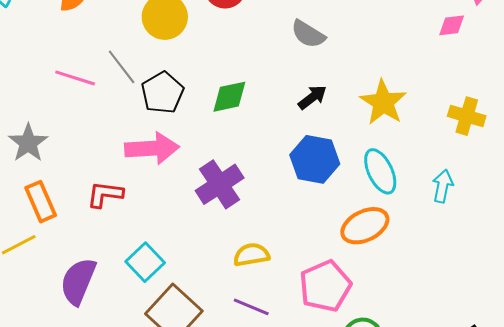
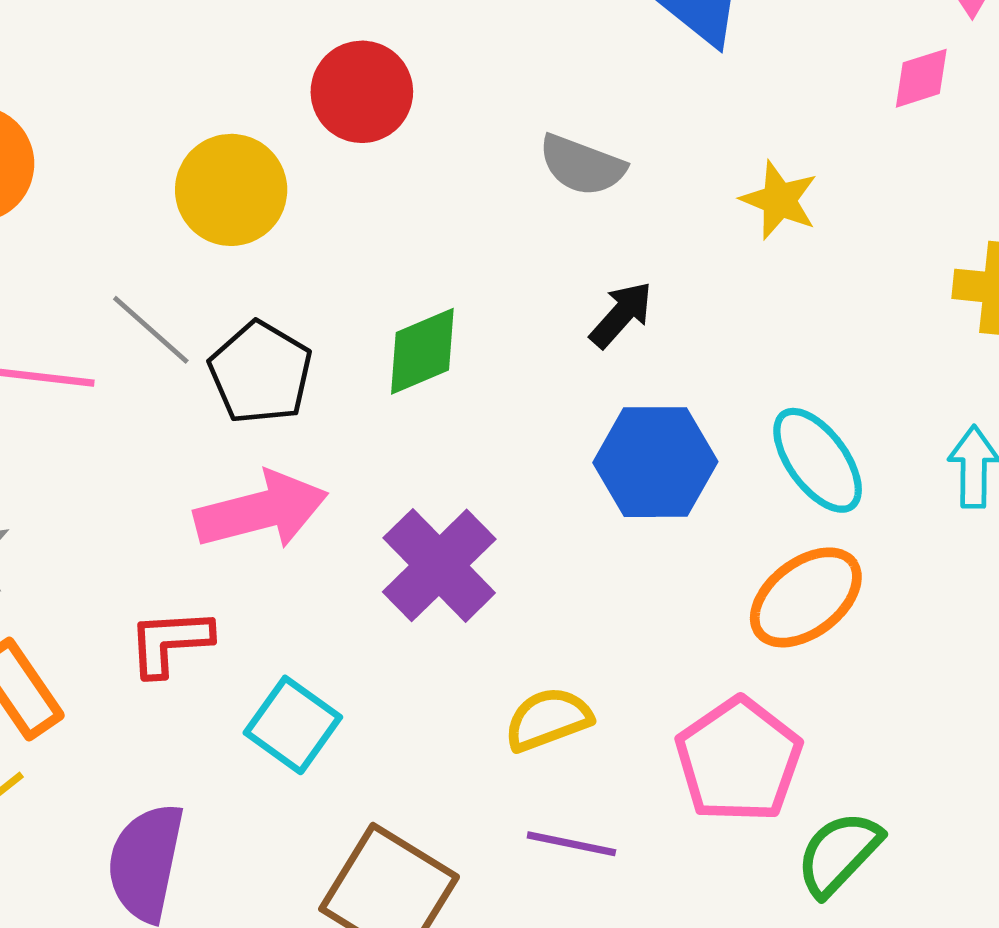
yellow star: (383, 102) -> (779, 200), moved, size x0.7
cyan square: (145, 262) -> (293, 725), moved

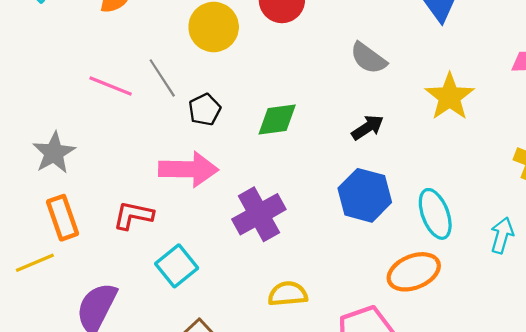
yellow star: (779, 200) -> (450, 97), size x1.4
black pentagon: (261, 373) -> (205, 110), size x0.7

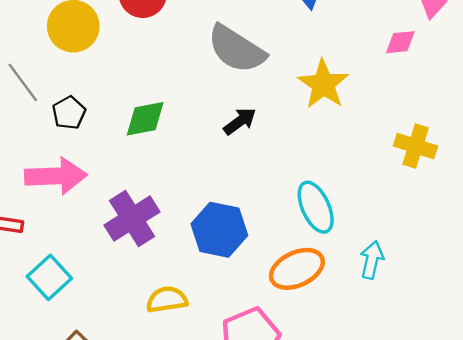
gray semicircle: (368, 58) -> (236, 49), size x1.5
blue hexagon: (365, 195) -> (219, 230), moved
cyan arrow: (502, 235) -> (372, 260), moved

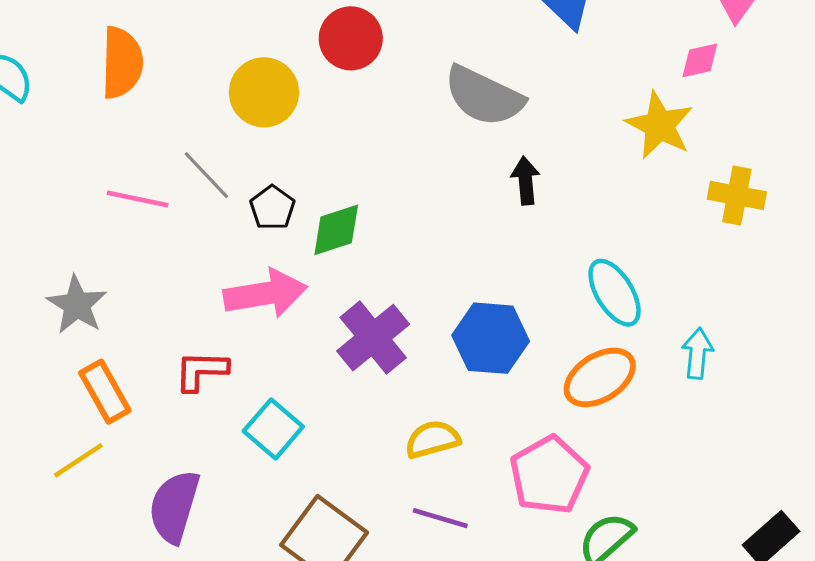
yellow star: (323, 84) -> (660, 125), moved
green diamond: (145, 119) -> (336, 230), moved
black arrow: (240, 121) -> (525, 181), moved, turned -52

